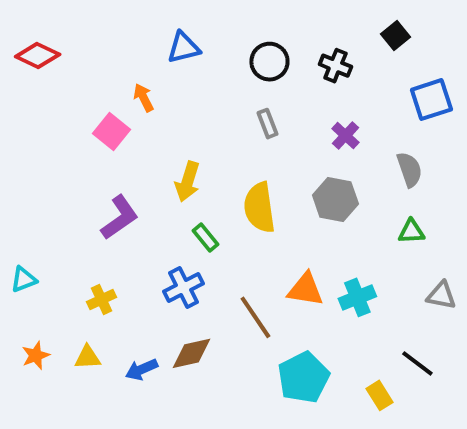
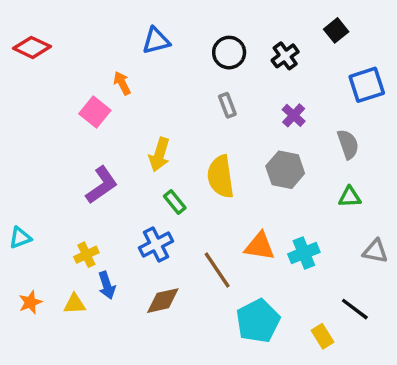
black cross: (335, 66) -> (285, 56), turned 32
blue arrow: (142, 369) -> (107, 285), moved, turned -84

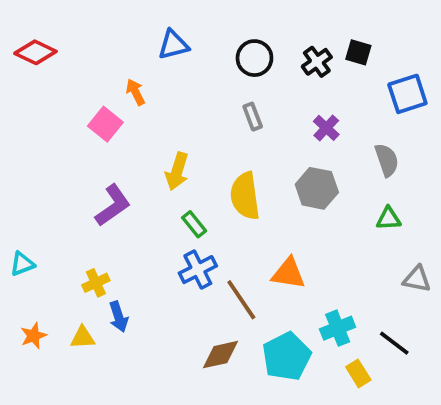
black square: (336, 30) -> (358, 52), moved, turned -35
blue cross: (156, 245) -> (198, 270), moved
cyan cross: (304, 253) -> (338, 328), moved
brown diamond: (163, 301) -> (220, 355), moved

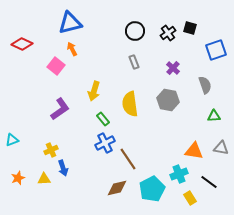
blue triangle: (173, 45) -> (70, 23), moved, size x1.4
red diamond: (35, 52) -> (22, 44), moved
green triangle: (389, 219) -> (214, 116), moved
orange triangle: (288, 273) -> (194, 151), moved

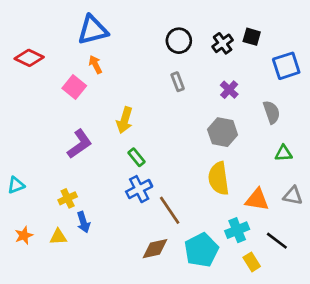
yellow semicircle: (130, 104) -> (219, 178), moved

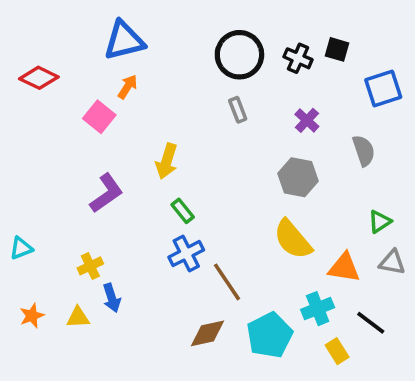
black circle: (179, 41) -> (239, 55), size x1.4
black cross: (223, 43) -> (298, 58), turned -30
orange arrow: (95, 64) -> (128, 87), turned 60
green triangle: (284, 153) -> (380, 222), moved, turned -30
yellow semicircle: (219, 178) -> (293, 239), turned -32

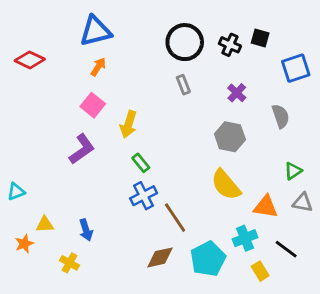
pink square: (99, 117) -> (93, 105), moved
yellow cross: (90, 266) -> (69, 263), moved, turned -36
yellow triangle: (78, 317) -> (45, 224), moved

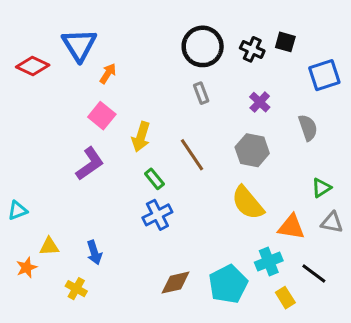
blue triangle: (96, 31) -> (79, 45), moved, turned -48
brown line: (175, 218) -> (192, 155), moved

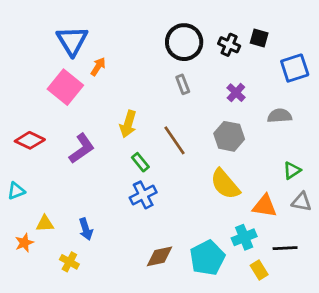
red diamond: (33, 66) -> (30, 140), moved
pink square: (102, 116) -> (65, 87), moved, size x1.4
gray semicircle: (308, 128) -> (280, 116), turned -75
black line: (314, 274) -> (285, 248), turned -40

